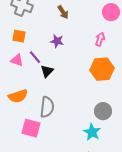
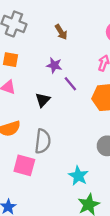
purple line: (35, 57) -> (70, 84), moved
cyan star: (92, 132) -> (78, 176), moved

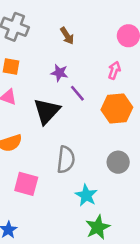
black triangle: (43, 100) -> (47, 111), size x1.6
gray semicircle: (43, 141) -> (66, 160), moved

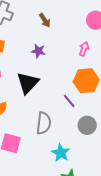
purple line: (77, 93) -> (69, 101), moved

